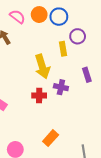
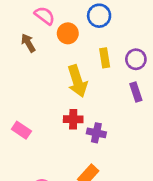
orange circle: (39, 15) -> (68, 33), moved
purple circle: (78, 36) -> (136, 59), moved
purple cross: (61, 87) -> (96, 133), moved

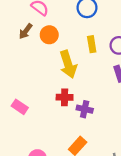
orange circle: (68, 33) -> (49, 35), moved
brown arrow: (28, 43) -> (26, 31), turned -112

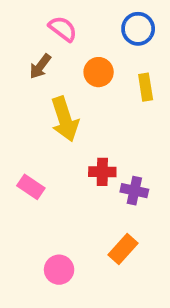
orange circle: (49, 35) -> (99, 72), moved
yellow arrow: (68, 64) -> (65, 119), moved

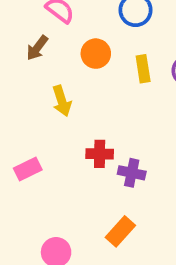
yellow arrow: (65, 119) -> (62, 101), size x0.7
pink rectangle: (31, 187) -> (28, 169), turned -60

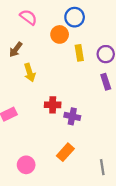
brown arrow: (37, 48) -> (16, 49), moved
orange circle: (96, 54) -> (60, 34), moved

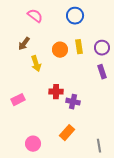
orange circle: (60, 34) -> (60, 50), moved

